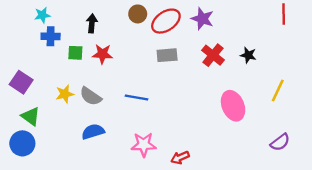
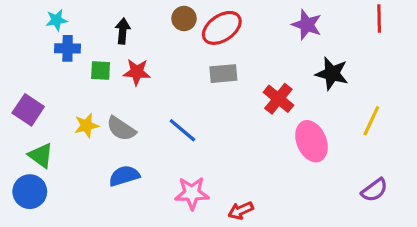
purple star: (202, 19) -> (307, 25), moved
red cross: (213, 55) -> (278, 99), moved
black star: (248, 55) -> (332, 74), size x1.5
blue line: (137, 98) -> (182, 130), turned 30

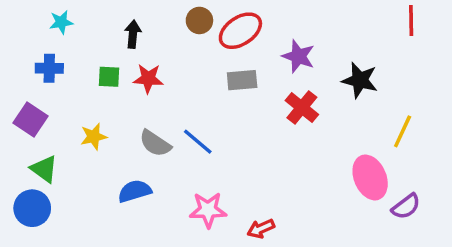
purple star: (307, 25) -> (298, 56), moved
blue cross: (68, 48) -> (49, 68), moved
gray semicircle: (121, 129) -> (155, 143), moved
pink ellipse: (311, 141) -> (370, 177), moved

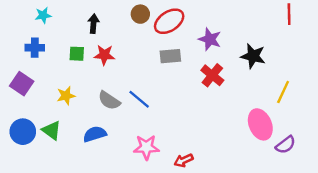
green triangle: (44, 169) -> (52, 130), moved
blue circle: (32, 208) -> (23, 132), moved

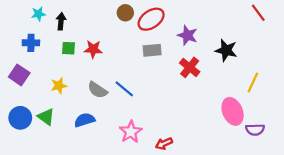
red line: (289, 14) -> (258, 13), turned -36
black arrow: (94, 24) -> (61, 21), moved
purple semicircle: (285, 145) -> (255, 130), turned 36
pink star: (146, 147) -> (131, 132), turned -30

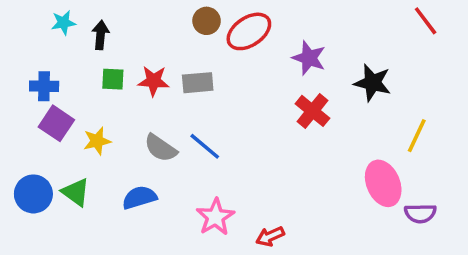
blue cross: (31, 43) -> (44, 86), moved
gray rectangle: (152, 50) -> (198, 83), moved
purple square: (19, 75) -> (56, 123), moved

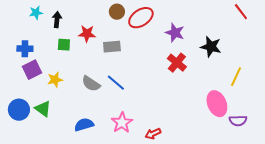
red star: (154, 81) -> (87, 34), moved
purple square: (56, 123) -> (32, 70), turned 30
blue semicircle: (139, 198) -> (84, 125), moved

